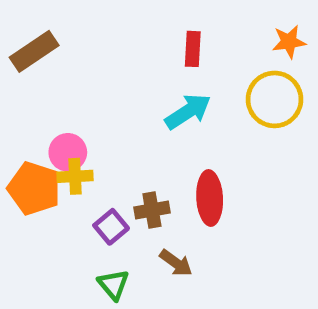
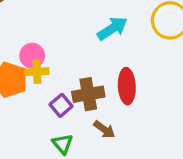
brown cross: (152, 210) -> (88, 94), size x1.4

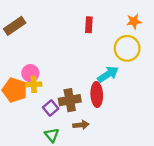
cyan arrow: (112, 28) -> (108, 74), moved
brown arrow: (104, 129) -> (81, 125), turned -42

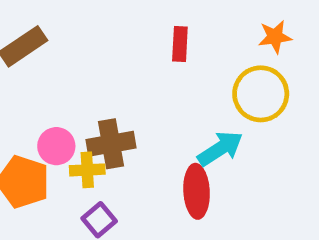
yellow cross: (34, 84) -> (87, 170), moved
brown cross: (70, 100) -> (111, 144), moved

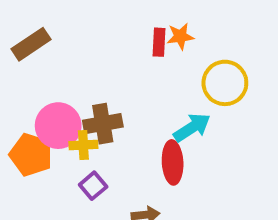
orange star: (275, 37) -> (180, 36), moved
pink circle: (56, 146) -> (58, 126), size x1.5

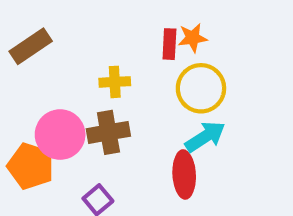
yellow circle: (225, 83) -> (201, 88), moved
yellow cross: (83, 145) -> (115, 82), moved

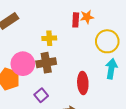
yellow circle: (201, 88) -> (107, 41), moved
cyan arrow: (205, 137) -> (111, 69), moved, turned -48

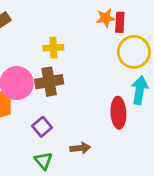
red rectangle: (76, 20) -> (120, 22), moved
red ellipse: (83, 83) -> (118, 113), moved

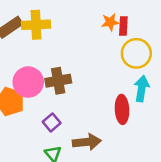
yellow cross: (53, 48) -> (36, 25), moved, size x1.5
brown arrow: (80, 148) -> (87, 142), size x1.5

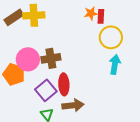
red ellipse: (122, 109) -> (64, 84), moved
purple square: (52, 122) -> (46, 90), size x1.5

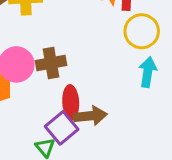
purple square: (46, 90) -> (62, 128), moved
brown arrow: (73, 105) -> (90, 116), moved

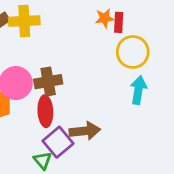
red ellipse: (71, 102) -> (45, 111), moved

